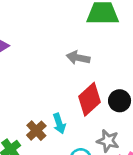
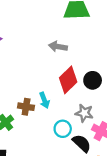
brown cross: (36, 131) -> (26, 107), turned -35

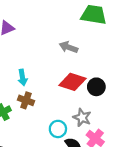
red diamond: (68, 80) -> (72, 82), turned 52
cyan arrow: (44, 100) -> (23, 77), moved

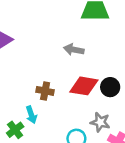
cyan arrow: (23, 77) -> (31, 115), moved
brown cross: (26, 100) -> (45, 91), moved

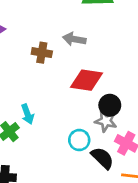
black circle: (110, 87) -> (110, 105), moved
brown cross: (45, 91) -> (42, 53), moved

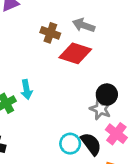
red diamond: (87, 80) -> (75, 53), moved
cyan circle: (79, 140) -> (70, 144), moved

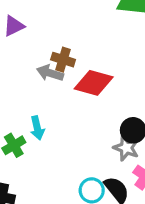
gray arrow: (84, 25) -> (50, 73), moved

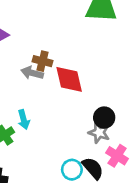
red diamond: (94, 83) -> (69, 79), turned 64

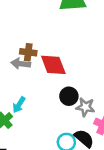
black circle: (104, 118) -> (69, 96), moved
cyan arrow: (24, 120) -> (19, 105), turned 56

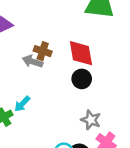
red diamond: (53, 65) -> (81, 53), moved
black circle: (69, 96) -> (82, 79), moved

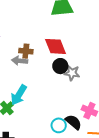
cyan arrow: (22, 104) -> (19, 95), size x1.5
gray star: (91, 120) -> (72, 73), moved

